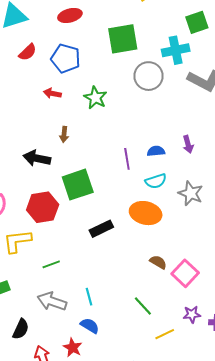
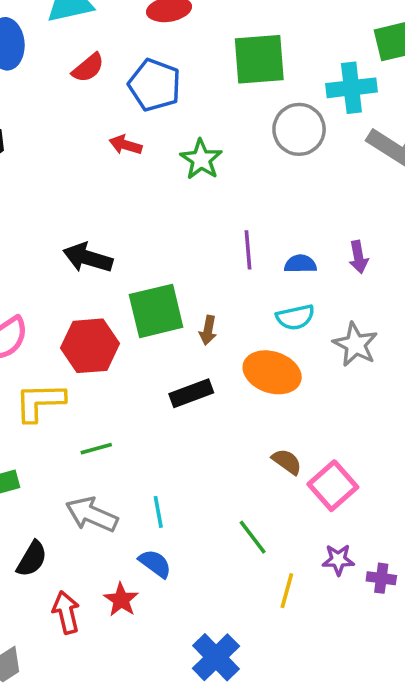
brown arrow: (64, 134) -> (208, 330), moved
purple line: (127, 159) -> (248, 250), moved
yellow line: (165, 334) -> (287, 591), turned -54

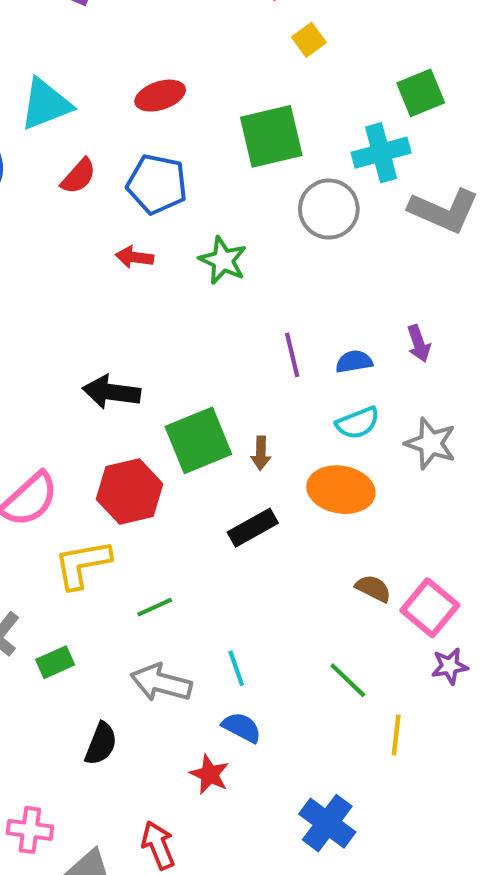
purple star: (338, 560) -> (450, 666), moved
red arrow: (66, 612) -> (158, 845), moved

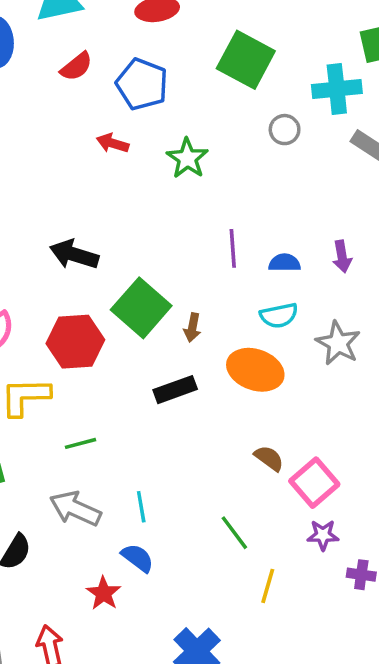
green square: (271, 136) -> (246, 60), turned 32
gray circle: (329, 209) -> (285, 130), size x0.6
green square: (198, 440) -> (141, 308), turned -36

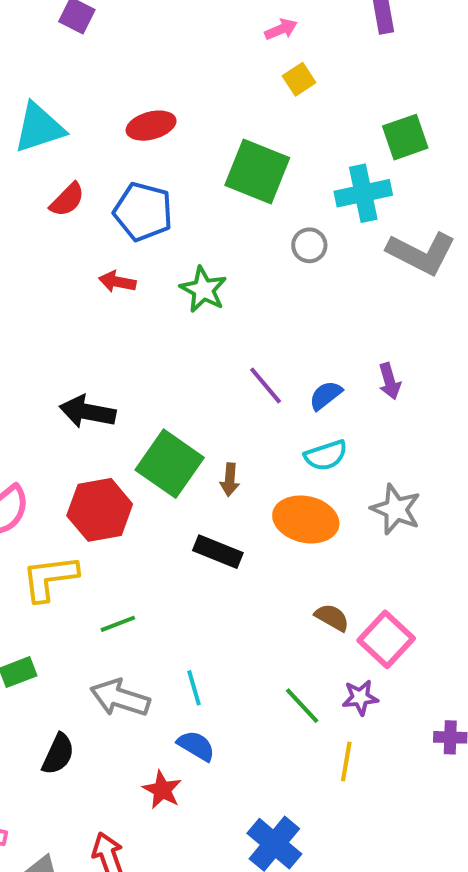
purple line: (233, 248) -> (266, 385), turned -30
blue semicircle: (285, 263) -> (326, 395), turned -32
gray star: (338, 343) -> (396, 509), moved
black rectangle: (175, 390) -> (218, 552), turned 48
purple star: (323, 535) -> (360, 697), moved

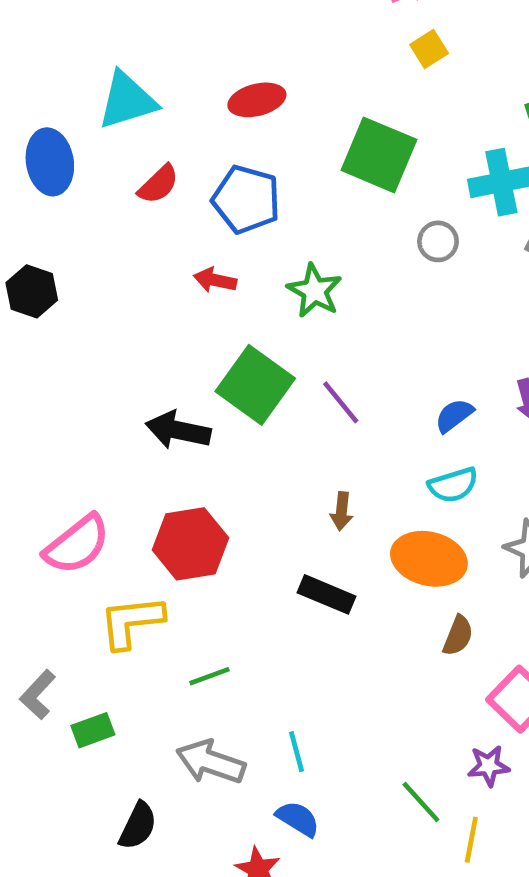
purple line: (266, 385) -> (341, 402), moved
green square: (170, 464) -> (255, 385), moved
brown semicircle: (332, 617) -> (458, 636), moved, turned 81
green line: (302, 706) -> (421, 802), moved

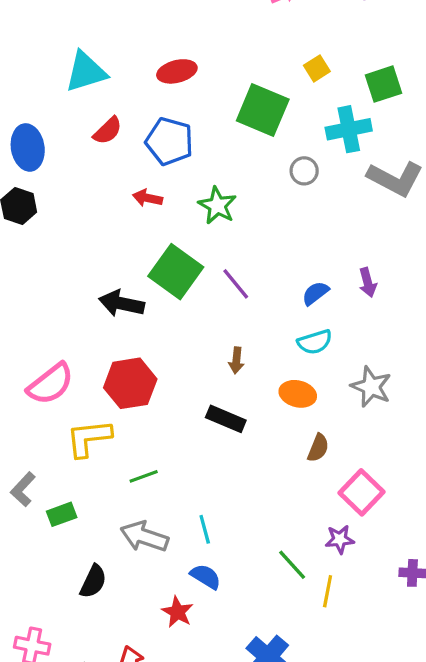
yellow square: (429, 49) -> (317, 68), moved
blue ellipse: (50, 162) -> (28, 147), moved
orange ellipse: (429, 559) -> (298, 394), size x0.7

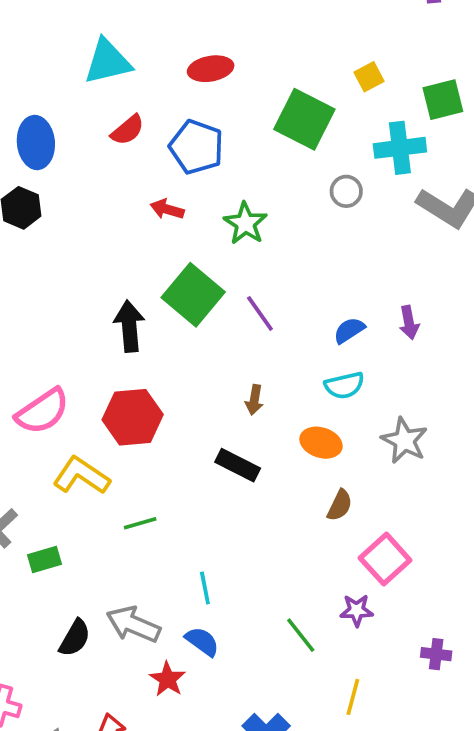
black arrow: (122, 303) -> (129, 326), turned 69
yellow L-shape: (89, 438) -> (81, 476), turned 36
gray arrow: (144, 537) -> (133, 624), moved
yellow line: (328, 591) -> (353, 697), moved

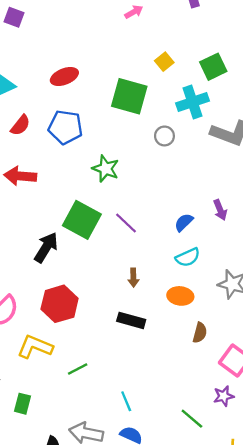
red arrow: (167, 209) -> (20, 176), moved, size x1.5
black arrow: (129, 326) -> (46, 247), turned 48
green rectangle: (45, 560) -> (23, 404), turned -48

